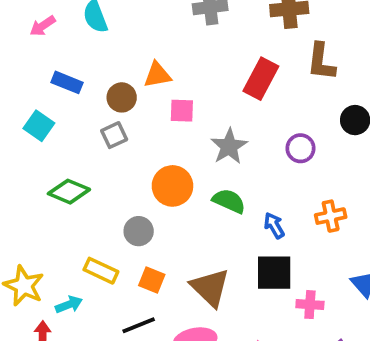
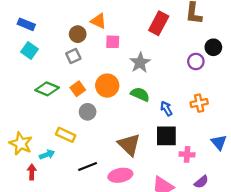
orange triangle: (157, 75) -> (98, 21), turned 35
blue rectangle: (67, 82) -> (26, 24), moved
purple circle: (300, 148) -> (196, 61), moved
orange square: (152, 280) -> (78, 89), moved, turned 32

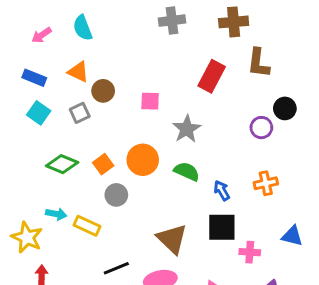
orange triangle: (98, 21) -> (78, 72), moved
gray square: (73, 56) -> (80, 113), moved
blue triangle: (219, 142) -> (292, 236), turned -35
cyan arrow: (47, 154) -> (56, 214), moved, turned 32

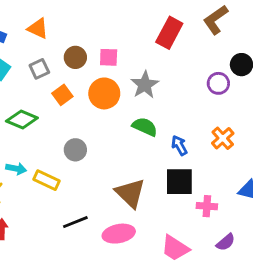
brown L-shape: (258, 63) -> (216, 20), turned 48
brown circle: (103, 91) -> (75, 57), moved
orange circle: (143, 160) -> (104, 93), moved
orange square: (103, 164) -> (62, 95), moved
orange cross: (266, 183) -> (223, 138), turned -30

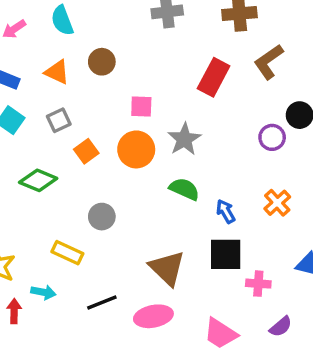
brown circle: (75, 57) -> (102, 62), moved
cyan arrow: (16, 169) -> (43, 292), moved

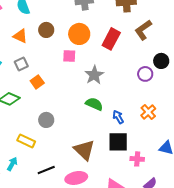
orange circle: (136, 149) -> (79, 34), moved
cyan arrow: (43, 292) -> (12, 164), turned -72

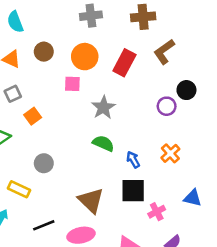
pink cross: (137, 159) -> (157, 212), turned -32

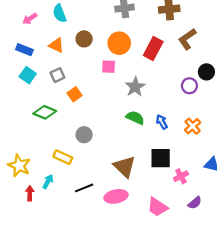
blue arrow: (133, 160) -> (162, 122), moved

